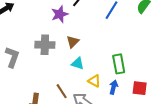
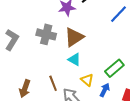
brown triangle: (73, 42) -> (74, 37), size x1.5
green rectangle: (119, 64) -> (114, 68), turned 48

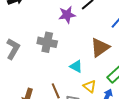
brown triangle: (74, 37) -> (100, 47), moved

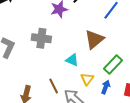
yellow triangle: (90, 86) -> (87, 79), turned 32

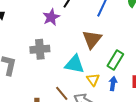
cyan triangle: (72, 60) -> (75, 64), size x1.5

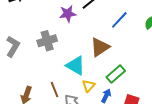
gray cross: (40, 49) -> (47, 41), turned -30

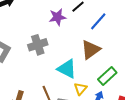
blue line: (119, 20) -> (98, 21), moved

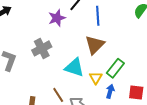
blue line: (98, 21) -> (98, 16), turned -36
yellow triangle: (80, 89) -> (96, 78), moved

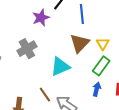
cyan triangle: (74, 67) -> (60, 67), turned -40
yellow triangle: (96, 78) -> (103, 44), moved

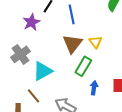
green rectangle: (101, 66) -> (83, 66), moved
cyan triangle: (60, 67) -> (43, 71), moved
brown line: (45, 95) -> (33, 96), moved

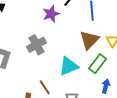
cyan triangle: (43, 71) -> (69, 66), moved

